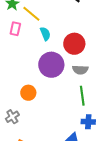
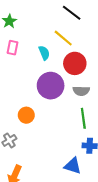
yellow line: (31, 14) -> (63, 38), moved

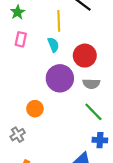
yellow line: (63, 38) -> (59, 21), moved, turned 48
green line: (83, 118) -> (93, 112), turned -36

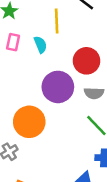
cyan semicircle: (53, 45) -> (40, 45), moved
orange circle: (35, 109) -> (29, 122), size x1.6

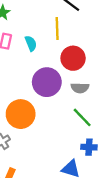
yellow line: (57, 21) -> (57, 29), moved

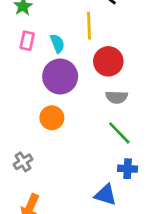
purple circle: (47, 82) -> (60, 76), moved
orange circle: (21, 114) -> (52, 118), moved, size x0.7

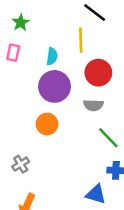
pink rectangle: (27, 41) -> (13, 53), moved
cyan semicircle: (57, 43) -> (52, 56), turned 30
gray semicircle: (117, 97) -> (93, 105), moved

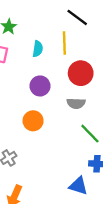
cyan semicircle: (52, 56) -> (38, 49), moved
purple circle: (54, 86) -> (40, 86), size x0.7

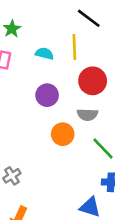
cyan semicircle: (38, 49) -> (44, 53), turned -84
orange circle: (33, 121) -> (63, 134), moved

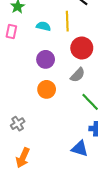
gray semicircle: (87, 115) -> (78, 75), turned -49
orange circle: (63, 134) -> (47, 89), moved

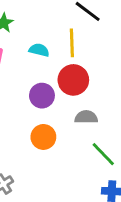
red circle: (82, 48) -> (73, 80), moved
gray semicircle: (78, 75) -> (86, 117), turned -133

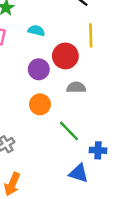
yellow line: (72, 43) -> (91, 35), moved
green line: (103, 154) -> (69, 131), moved

